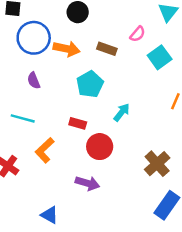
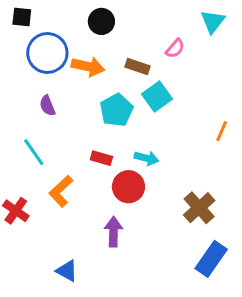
cyan square: (160, 57) -> (157, 97), moved
cyan arrow: (122, 112) -> (147, 158), moved, turned 66
cyan line: (23, 118) -> (34, 152), turned 40
purple arrow: (87, 183) -> (113, 232), turned -105

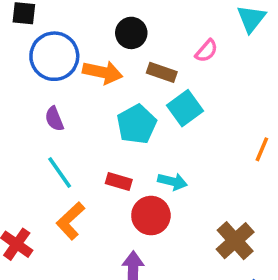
black circle: (101, 21) -> (131, 33), moved
cyan line: (34, 152) -> (60, 173), moved

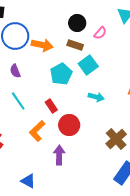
black circle: (131, 33) -> (77, 23), moved
red rectangle: (119, 182) -> (51, 106), turned 40
cyan arrow: (172, 182) -> (96, 97), moved
orange L-shape: (70, 221) -> (37, 131), moved

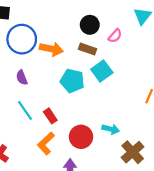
cyan pentagon: (61, 74) -> (72, 81), turned -30
cyan arrow: (96, 97) -> (111, 129), moved
red rectangle: (51, 106) -> (50, 116), moved

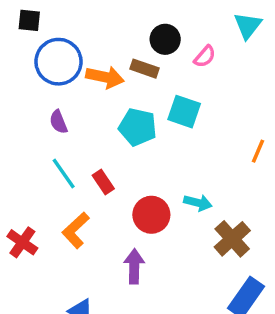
brown rectangle: (88, 49) -> (145, 69), moved
cyan square: (102, 71) -> (184, 112), turned -35
orange L-shape: (46, 143) -> (76, 230), moved

